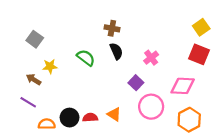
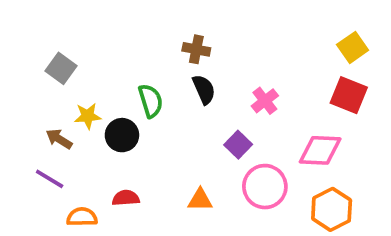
green semicircle: (86, 58) -> (151, 101), turned 36
orange triangle: (114, 114) -> (200, 200), turned -32
black circle: (70, 118) -> (122, 135), moved
red semicircle: (90, 118) -> (126, 198), moved

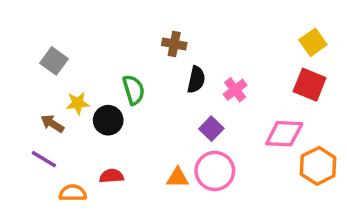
black semicircle: (204, 89) -> (196, 80), moved, turned 36
pink circle: (265, 187) -> (215, 171), moved
orange hexagon: (332, 209) -> (318, 166), moved

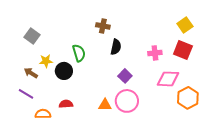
pink cross: (235, 90) -> (155, 53), moved, turned 32

